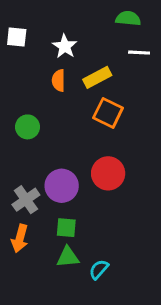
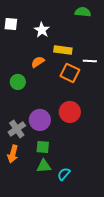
white line: (139, 53) -> (90, 61), moved
yellow rectangle: (97, 77) -> (63, 50), turned 36
orange semicircle: (59, 80) -> (38, 62), moved, turned 56

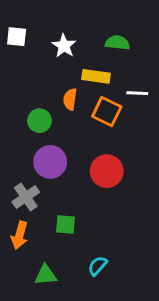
green semicircle: (83, 12) -> (117, 43), moved
orange semicircle: (38, 62) -> (70, 99), moved, turned -48
green circle: (18, 82) -> (39, 121), moved
purple circle: (40, 120) -> (50, 162), moved
green triangle: (44, 166) -> (46, 275), moved

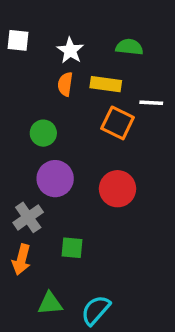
orange semicircle: (70, 99) -> (65, 84), moved
cyan semicircle: (98, 266) -> (96, 310), moved, size x1.4

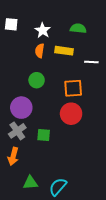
orange square: (118, 123) -> (73, 88), moved, turned -30
green circle: (43, 133) -> (37, 80), moved
purple circle: (55, 179) -> (21, 108), moved
green square: (72, 248) -> (44, 135), moved

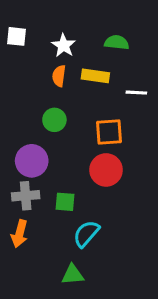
gray cross: (17, 131) -> (26, 196), turned 30
green triangle: (30, 183) -> (73, 275), moved
cyan semicircle: (58, 187) -> (86, 234), moved

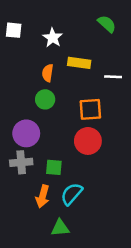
green semicircle: (117, 42) -> (107, 24), moved, turned 36
orange semicircle: (59, 76) -> (48, 73), moved
orange arrow: (20, 234) -> (43, 196), moved

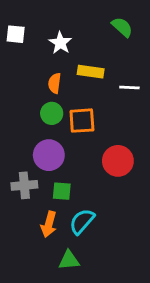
orange square: (90, 109) -> (82, 121), moved
purple circle: (26, 133) -> (49, 155), moved
red circle: (88, 141) -> (118, 161), moved

